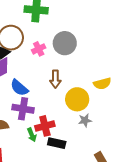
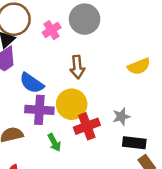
yellow circle: (77, 99) -> (72, 104), moved
red cross: (45, 126) -> (87, 126), moved
black rectangle: (57, 143) -> (134, 143), moved

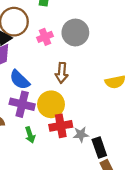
gray star: (121, 117) -> (81, 134), moved
black rectangle: (134, 143) -> (99, 147), turned 54

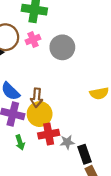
pink cross: (45, 37) -> (33, 40), moved
brown arrow: (62, 73) -> (37, 98), moved

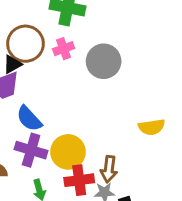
brown arrow: (37, 98) -> (109, 169), moved

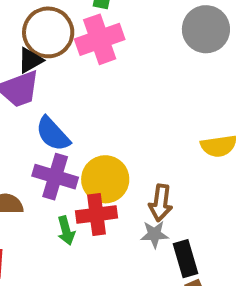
pink cross: (64, 49) -> (100, 39), size x1.6
gray circle: (104, 61) -> (206, 29), moved
red cross: (79, 180) -> (97, 214), moved

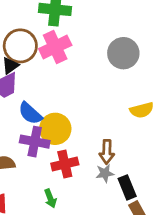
gray circle: (206, 29) -> (123, 53), moved
yellow circle: (105, 179) -> (55, 129), moved
green arrow: (66, 231) -> (50, 198), moved

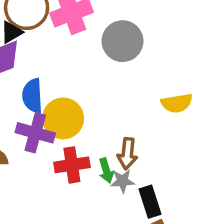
gray circle: (123, 53) -> (123, 41), moved
blue semicircle: (30, 113) -> (32, 96), turned 40
green arrow: (50, 198) -> (106, 170), moved

